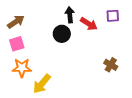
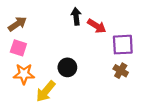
purple square: (113, 16) -> (123, 45), moved, size x1.5
black circle: (62, 34) -> (67, 67), moved
pink square: (17, 44) -> (18, 48), turned 35

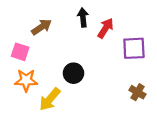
brown arrow: (17, 24) -> (41, 27), moved
red arrow: (97, 26) -> (106, 28), turned -90
brown cross: (121, 71) -> (138, 92), moved

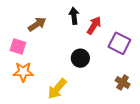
purple square: (134, 48) -> (119, 43), turned 30
black circle: (73, 73) -> (80, 58), moved
yellow arrow: (50, 99) -> (57, 89), moved

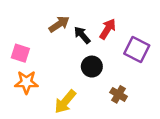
black arrow: (74, 16) -> (82, 35), moved, turned -35
brown arrow: (37, 24) -> (59, 24), moved
brown cross: (123, 82) -> (119, 94), moved

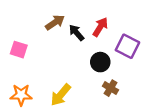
black circle: (92, 67) -> (100, 62), moved
orange star: (26, 82) -> (21, 95), moved

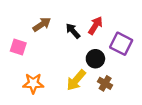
brown arrow: (55, 22) -> (42, 24), moved
orange star: (21, 95) -> (33, 83), moved
yellow arrow: (61, 95) -> (76, 80), moved

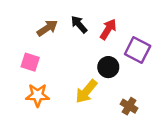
black arrow: (73, 31) -> (79, 24), moved
pink square: (18, 47) -> (30, 62), moved
brown cross: (105, 83) -> (129, 106), moved

